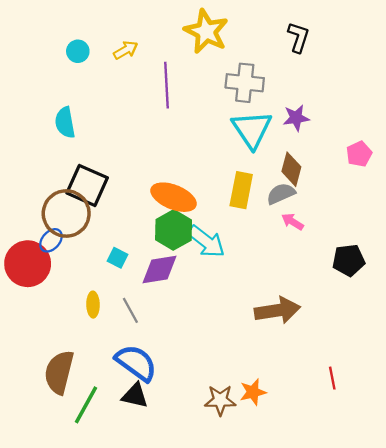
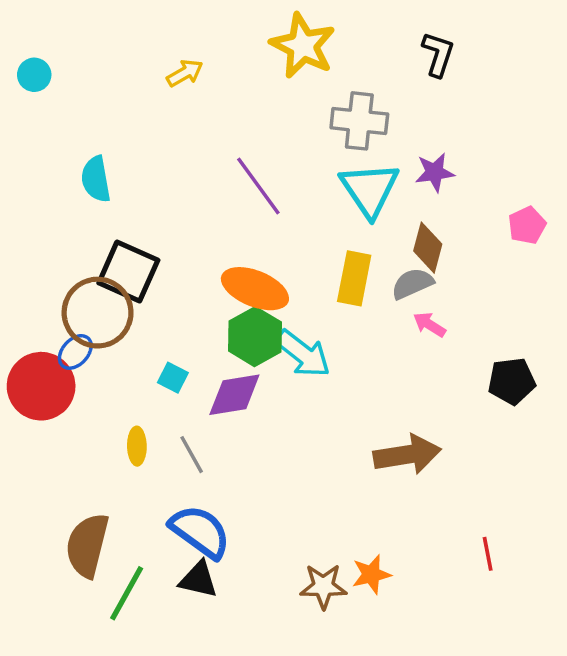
cyan circle: (78, 51) -> (34, 75), moved
purple line: (167, 85) -> (258, 186), moved, turned -33

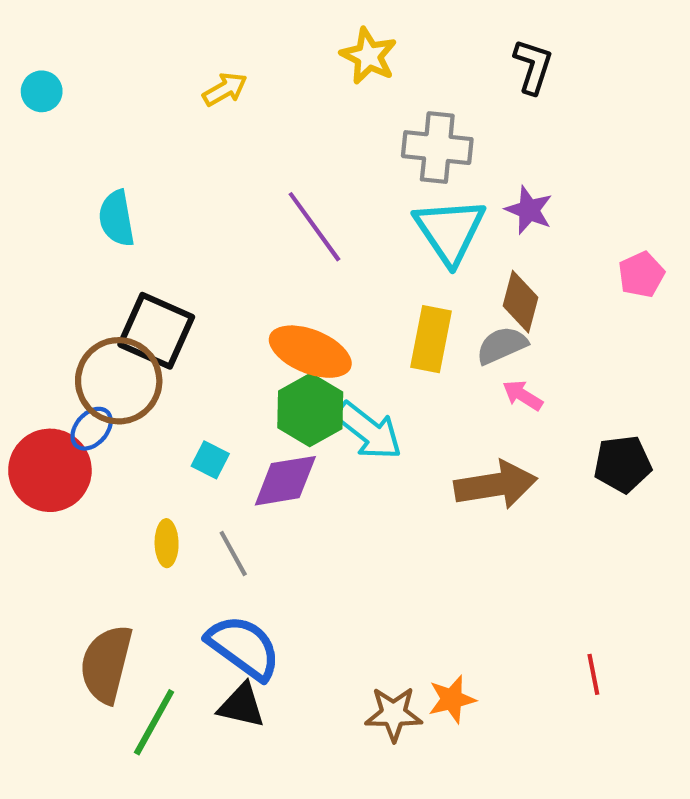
yellow star: (303, 46) -> (369, 56), size x0.7
purple star: (435, 172) -> (529, 210), turned 30
brown arrow: (407, 455) -> (496, 485), moved

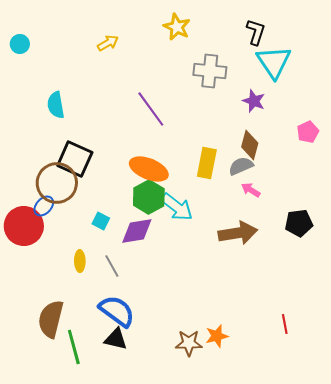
cyan triangle: (450, 231) -> (274, 62), moved
green line: (154, 722) -> (74, 347), turned -44

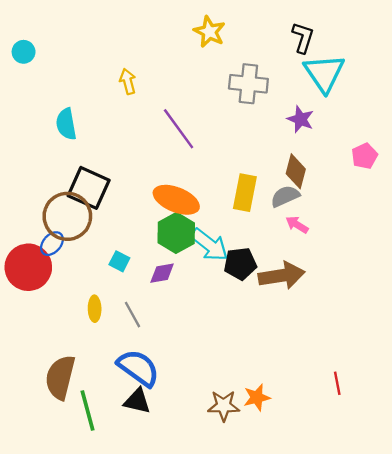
yellow arrow: (108, 43) -> (128, 81), moved, turned -75
black pentagon: (299, 223) -> (240, 264), moved
purple diamond: (137, 231) -> (162, 273), size x0.7

